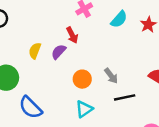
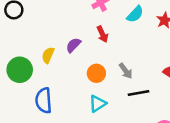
red arrow: (72, 35) -> (102, 34), moved
yellow semicircle: (35, 51) -> (48, 55), moved
blue semicircle: (31, 108) -> (44, 100), turned 40

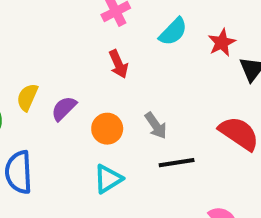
purple semicircle: (73, 45) -> (64, 108), moved

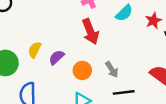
red arrow: (118, 64) -> (90, 32), size x1.5

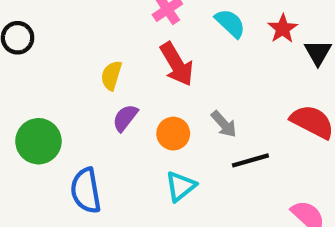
cyan semicircle: (124, 13) -> (230, 23), turned -84
yellow semicircle: (35, 50) -> (111, 75), moved

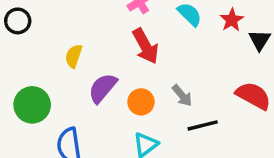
yellow semicircle: (111, 75) -> (74, 56), moved
purple semicircle: (125, 118) -> (103, 88), size x1.4

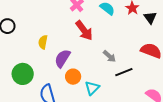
orange circle: (141, 102) -> (73, 77), moved

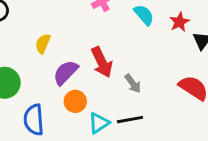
red arrow: (84, 30) -> (102, 62), moved
black line: (124, 72) -> (130, 120), moved

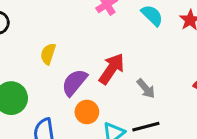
red arrow: (102, 62) -> (112, 69), turned -116

